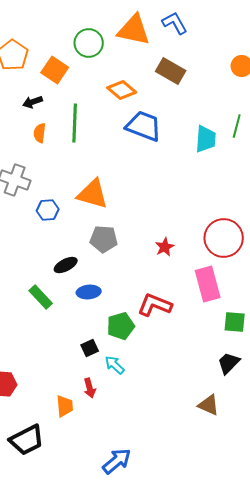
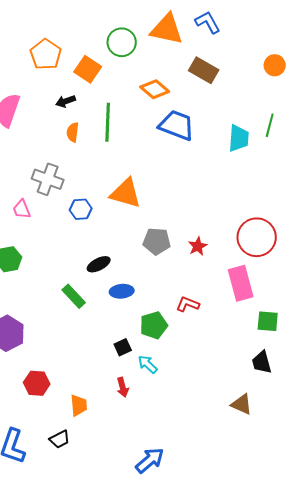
gray pentagon: (104, 239) -> (157, 241), moved
red L-shape: (155, 305) -> (188, 304), size x0.7
black trapezoid: (229, 363) -> (262, 362), turned -60
orange trapezoid: (65, 406) -> (79, 405), moved
black trapezoid: (27, 440) -> (60, 439), size x0.6

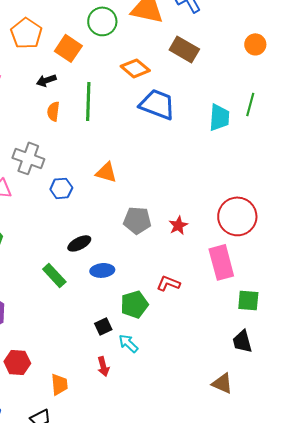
orange triangle: (126, 193) -> (106, 172), size x0.7

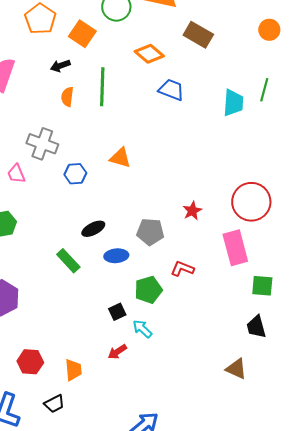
blue trapezoid: (157, 104) -> (171, 90), size x0.7
gray pentagon: (137, 220) -> (150, 232), moved
red hexagon: (17, 362) -> (30, 362), moved
red arrow: (103, 366) -> (117, 352), turned 72

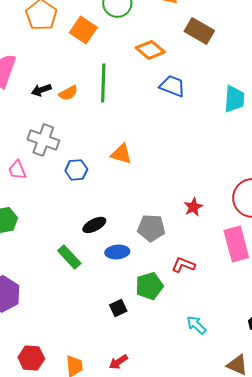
black arrow: (60, 66) -> (41, 90), moved
orange semicircle: (67, 97) -> (68, 93), turned -126
cyan arrow: (142, 329) -> (196, 325), moved
red arrow: (117, 352) -> (118, 362), moved

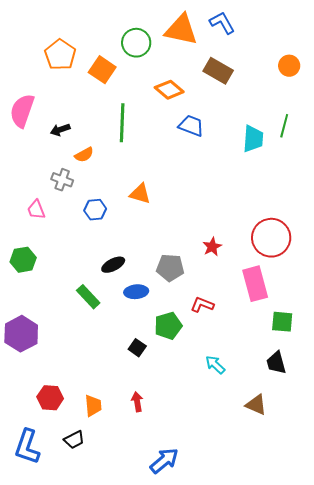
orange semicircle: (68, 93) -> (84, 155), moved
gray cross: (43, 140) -> (62, 180), size x0.7
black square: (118, 308) -> (137, 348), turned -30
red arrow: (118, 362) -> (137, 402), turned 114

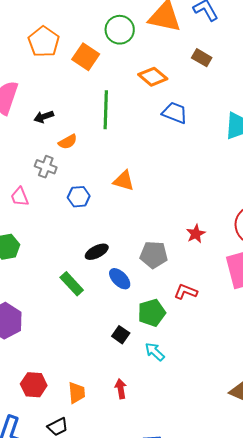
brown rectangle: (218, 71) -> (202, 58), size x0.7
blue ellipse: (136, 292) -> (120, 279), turned 50
cyan arrow: (215, 365) -> (155, 352), moved

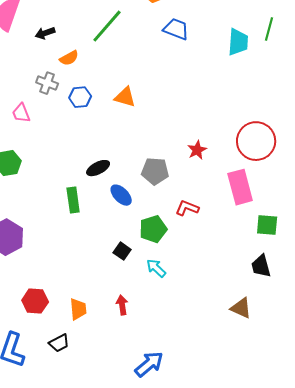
green line: (106, 110) -> (107, 26), turned 39
blue hexagon: (79, 197) -> (80, 97), moved
green rectangle: (72, 284) -> (73, 200), turned 35

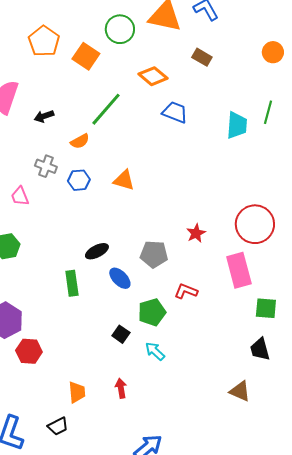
orange semicircle: (69, 58) -> (80, 141), moved
red hexagon: (35, 301) -> (29, 351), moved

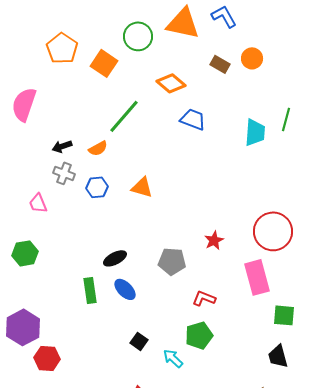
orange circle: (273, 52) -> (252, 58), moved
black arrow: (44, 116) -> (62, 146), moved
blue ellipse: (120, 278) -> (125, 289), moved
green pentagon: (152, 312) -> (199, 335), moved

